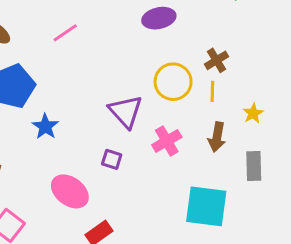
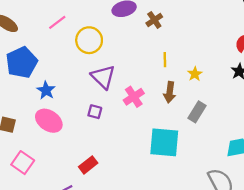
brown cross: (216, 60) -> (154, 20), moved
yellow circle: (173, 82) -> (89, 40), moved
gray rectangle: (254, 166) -> (197, 112), turned 36
pink ellipse: (70, 191) -> (49, 121), moved

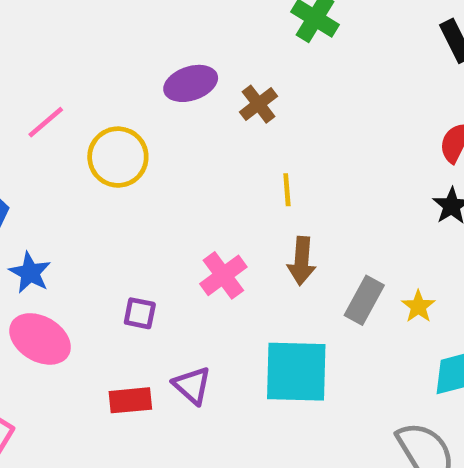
yellow star: (195, 74) -> (418, 306), moved
purple triangle: (103, 77) -> (192, 385), moved, size x0.7
red rectangle: (88, 165) -> (130, 400), moved, turned 36

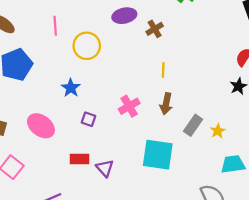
pink line: (46, 122) -> (55, 26), turned -60
blue star: (30, 273) -> (71, 88), moved
purple triangle: (192, 385) -> (105, 168), moved

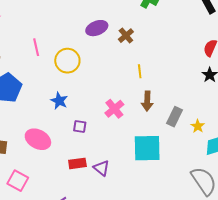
yellow star: (218, 131) -> (198, 126), moved

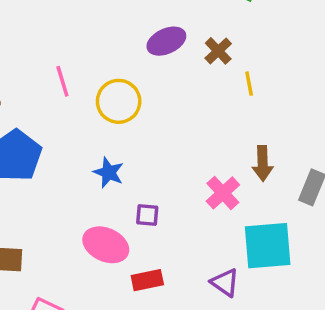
yellow line: (140, 71) -> (249, 84), moved
pink cross: (114, 109) -> (223, 193), moved
pink ellipse: (38, 139) -> (106, 245), moved
purple triangle: (101, 168) -> (225, 282), moved

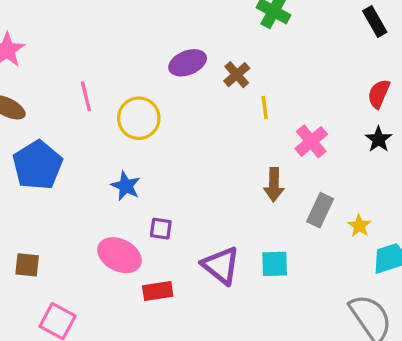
pink cross: (223, 193) -> (311, 141), moved
cyan square: (268, 246) -> (275, 264), size x0.6
purple triangle: (225, 282) -> (221, 265), moved, size x1.4

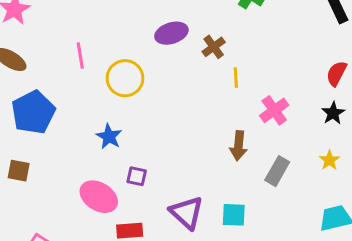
yellow star: (359, 226) -> (329, 160), moved
brown square: (27, 265) -> (19, 171), moved

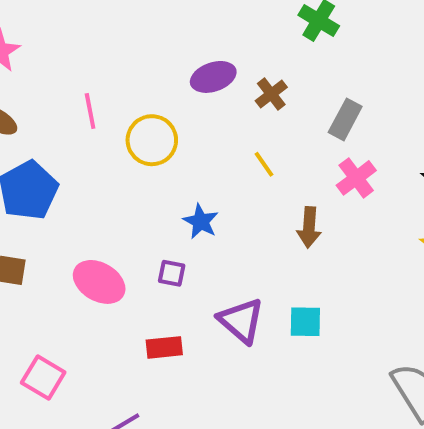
yellow line: (236, 78) -> (264, 164), moved, turned -30
blue star: (109, 137) -> (201, 221), moved
gray rectangle: (277, 171) -> (345, 119), moved
pink ellipse: (99, 197) -> (99, 282), moved

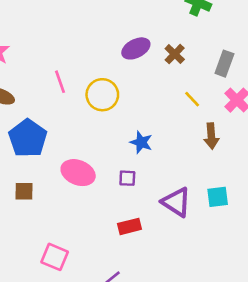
yellow line: (264, 164) -> (192, 99), moved
pink ellipse: (99, 282) -> (78, 173), moved

